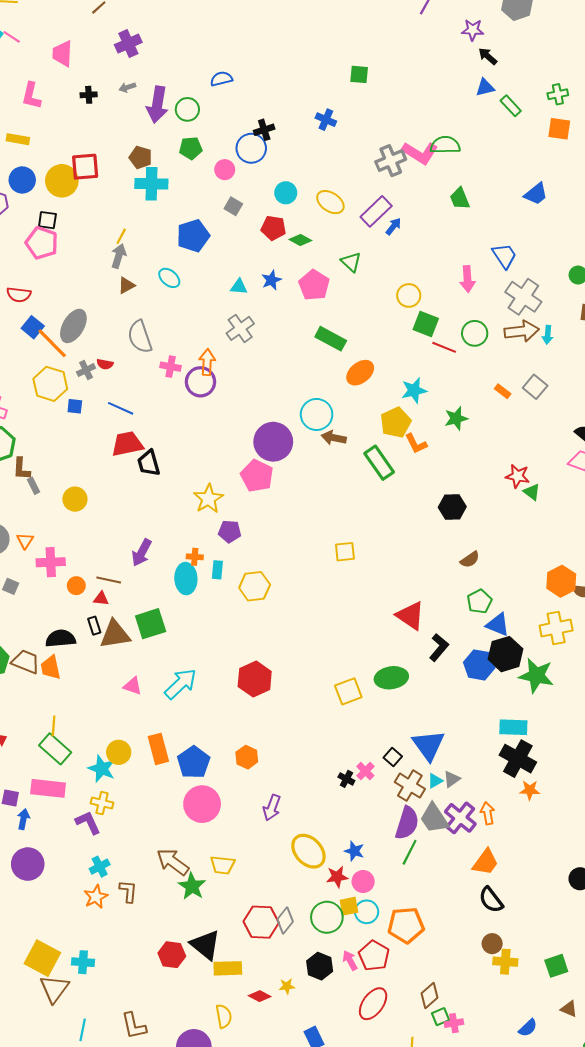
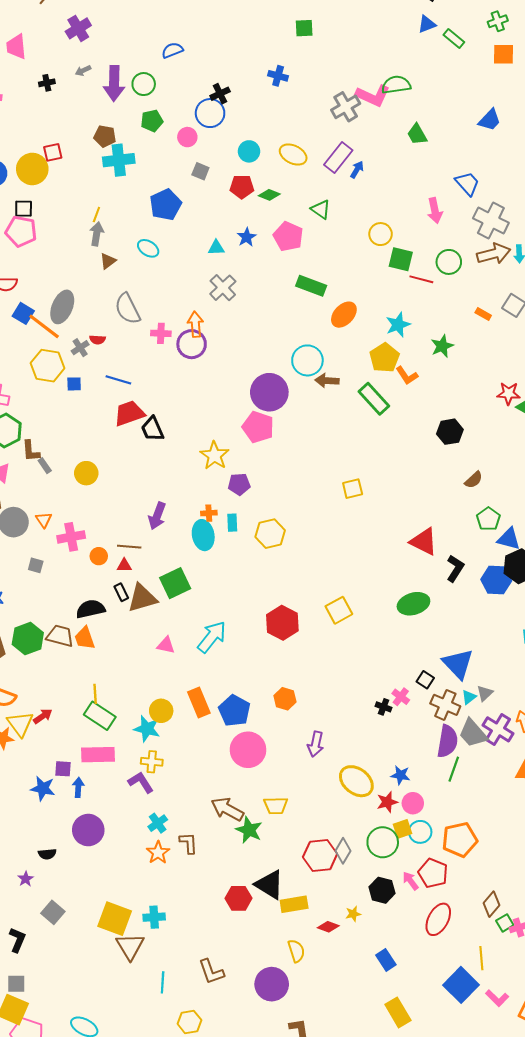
red square: (85, 167) -> (53, 152), size x0.7
yellow square: (348, 691) -> (339, 610), moved

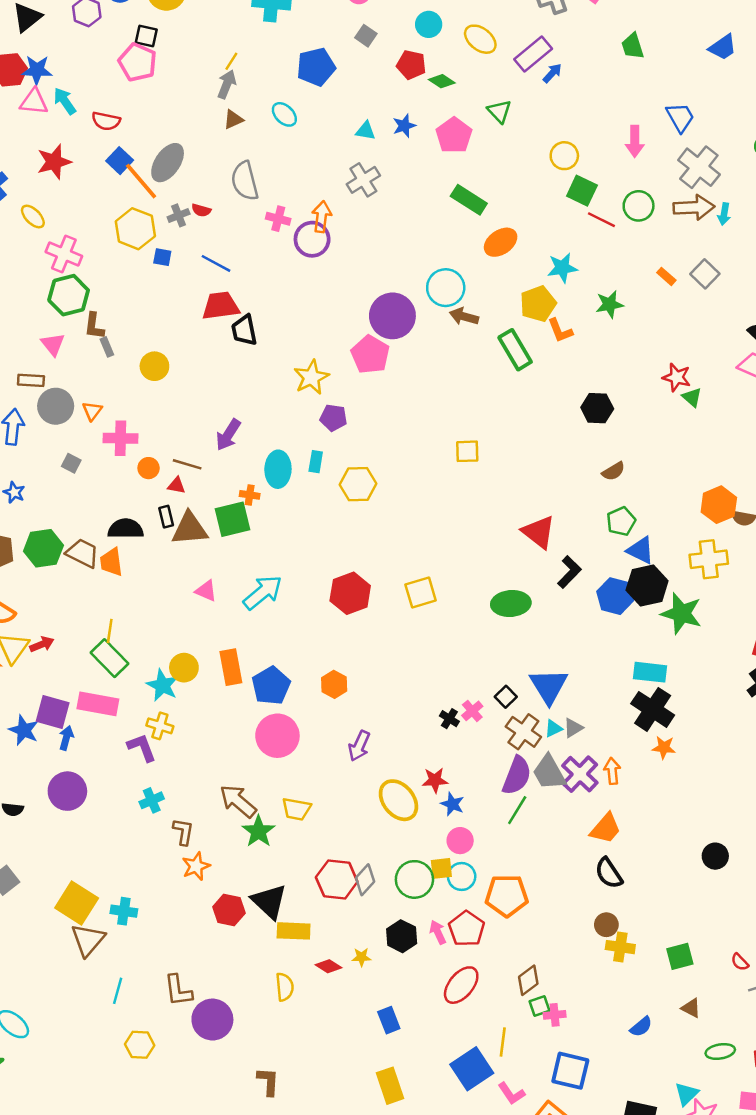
orange cross: (209, 513) -> (250, 495), moved
purple square: (63, 769) -> (53, 712), size x1.6
red star: (387, 802) -> (435, 780), moved
orange star: (158, 853) -> (196, 866), moved
purple circle: (272, 984) -> (212, 1020), moved

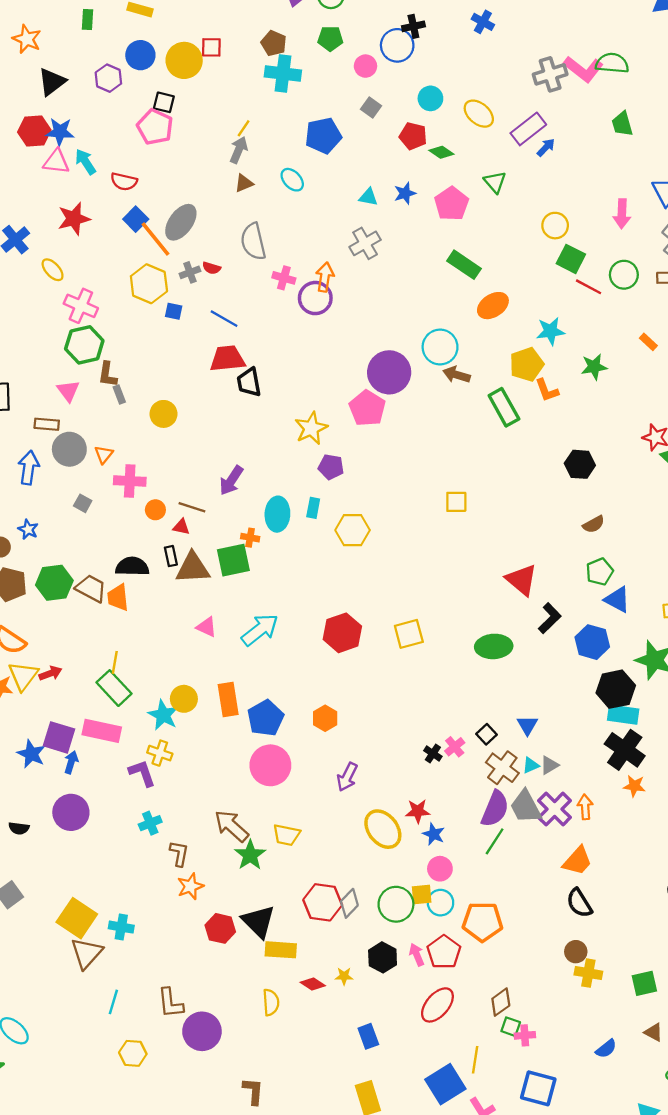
black hexagon: (647, 586) -> (616, 689), moved
blue triangle: (549, 686) -> (527, 725), size x0.6
green square: (539, 1006) -> (511, 1027), turned 36

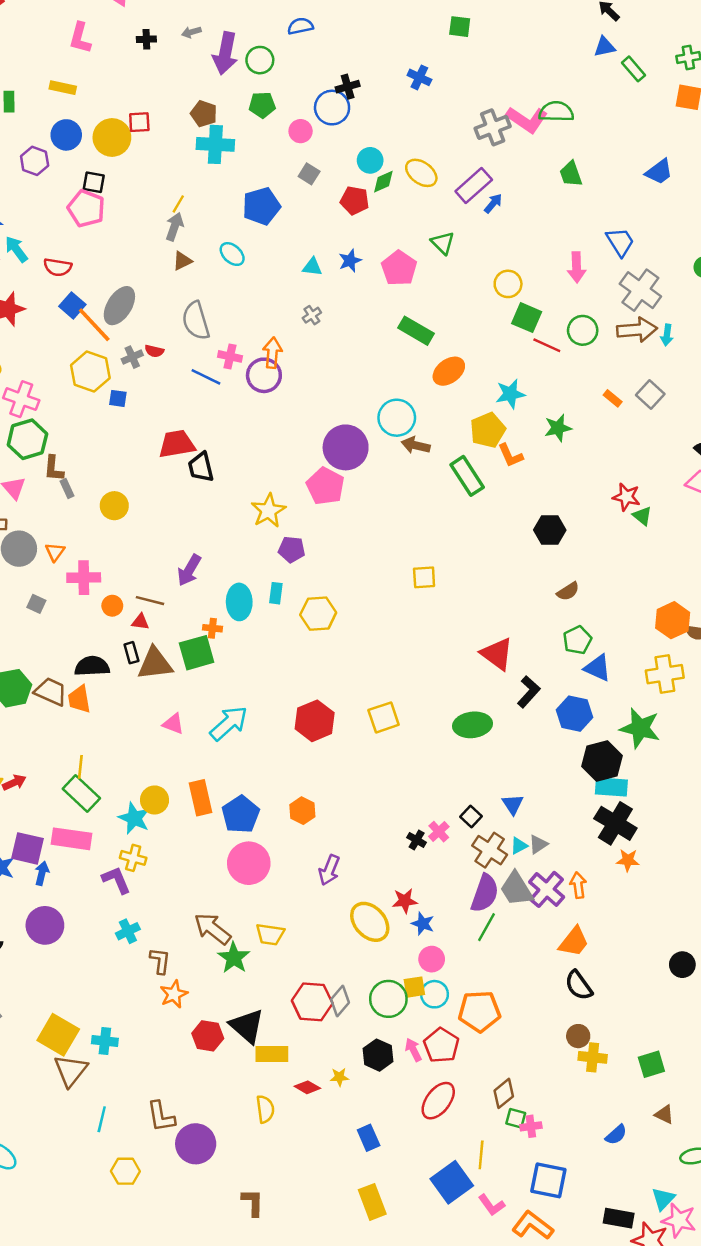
green diamond: (441, 152) -> (383, 182), moved, turned -55
gray cross: (365, 243) -> (312, 315), size x0.6
blue line: (224, 319) -> (206, 377), moved

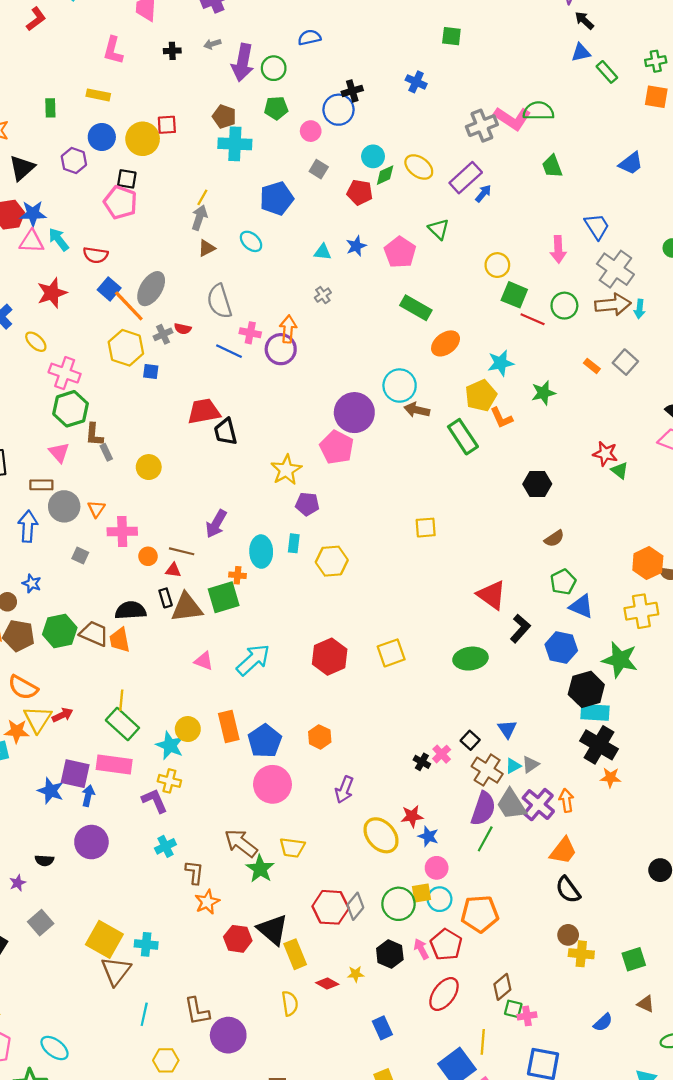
yellow rectangle: (272, 1054) -> (295, 954), turned 68

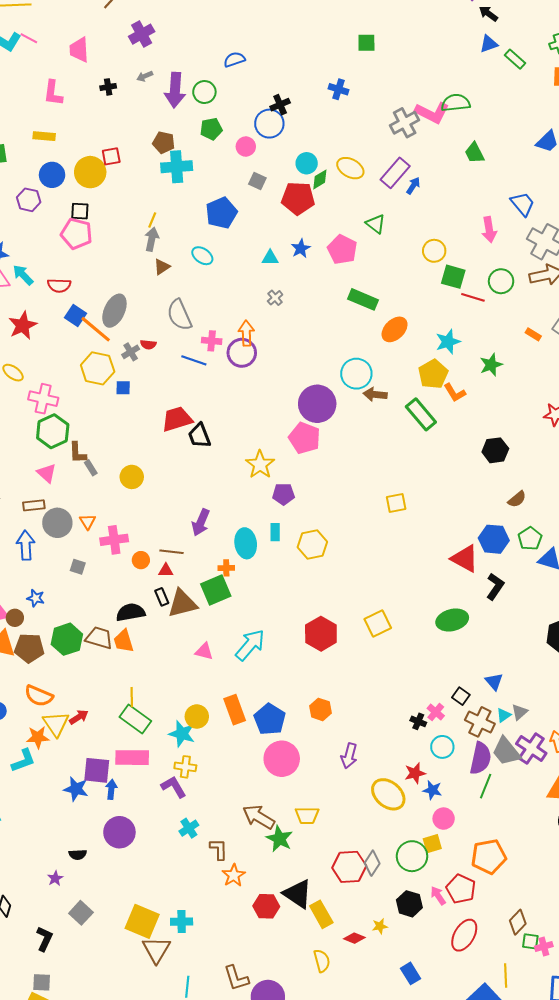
red pentagon: (360, 192) -> (298, 198), size x1.4
blue hexagon: (561, 647) -> (494, 539), moved
cyan circle: (440, 899) -> (442, 747), moved

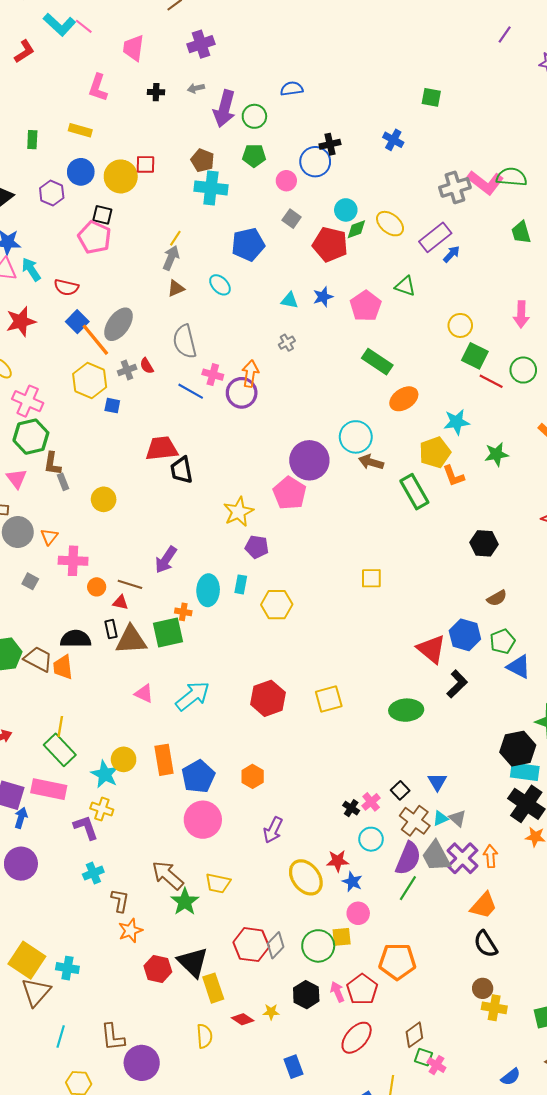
green triangle: (376, 224) -> (405, 286), turned -30
red semicircle: (148, 344) -> (147, 366), turned 42
gray triangle: (520, 712) -> (458, 818), turned -48
pink cross: (544, 946) -> (436, 1065), turned 36

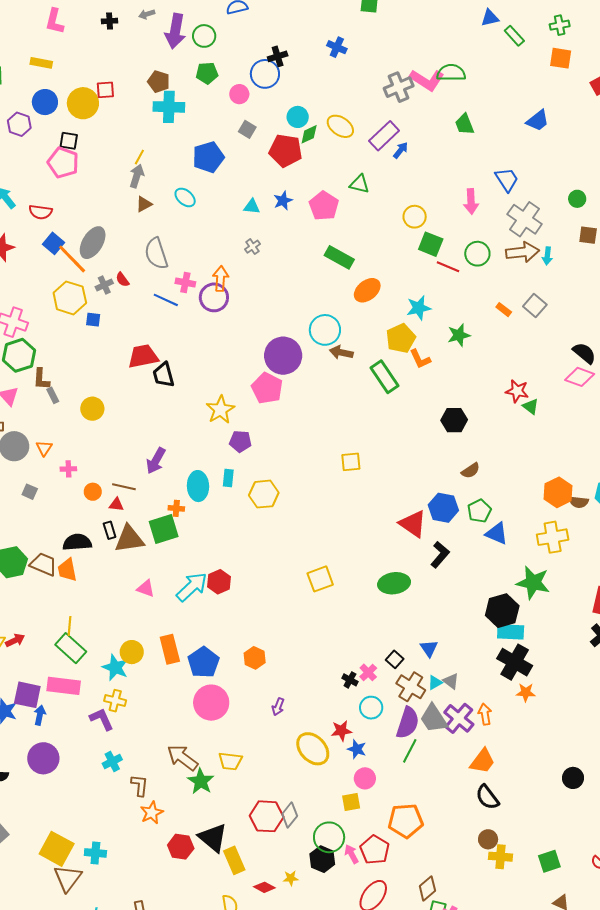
pink cross: (73, 561) -> (68, 469), size x0.6
red hexagon: (268, 698) -> (219, 582), moved, size x0.7
purple arrow: (273, 830) -> (278, 707), size x0.7
green circle: (318, 946) -> (329, 837), moved

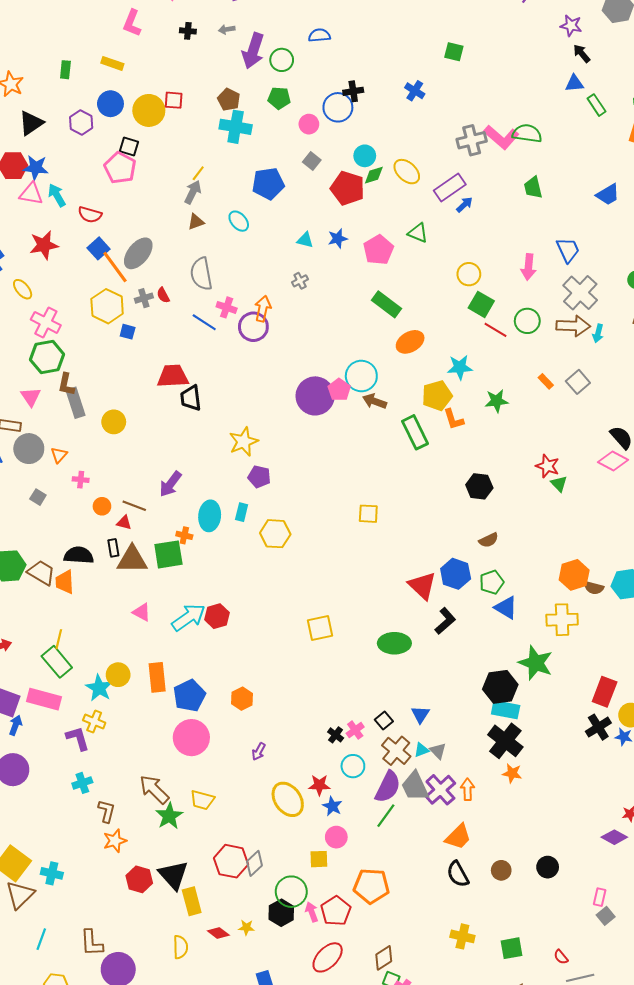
pink pentagon: (267, 388) -> (339, 390), moved, size x0.7
gray rectangle: (53, 395) -> (75, 403), size x1.8
brown circle: (488, 839) -> (501, 870), moved

